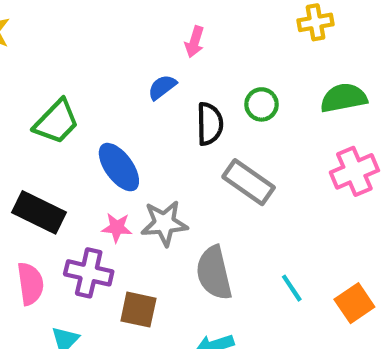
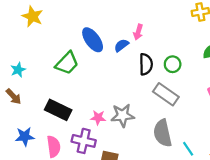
pink arrow: (195, 42) -> (138, 32), moved
green circle: (262, 104) -> (173, 64), moved
blue ellipse: (119, 167) -> (93, 40), moved
gray semicircle: (214, 273) -> (163, 133), moved

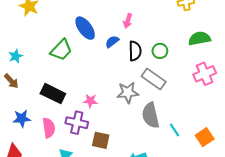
blue semicircle: (121, 45) -> (112, 42), moved
gray star: (123, 115) -> (128, 93), moved

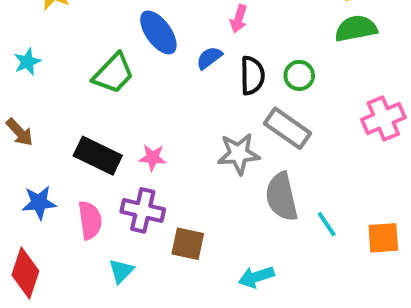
green semicircle: (199, 38) -> (356, 29), moved
cyan star: (15, 56) -> (27, 62), moved
pink star: (90, 101) -> (153, 158), moved
orange square: (205, 137) -> (383, 238), turned 30

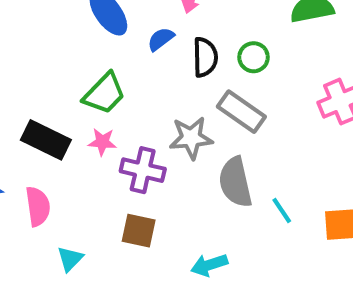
green trapezoid: (113, 74) -> (104, 94), moved
purple cross: (143, 210) -> (143, 170), moved

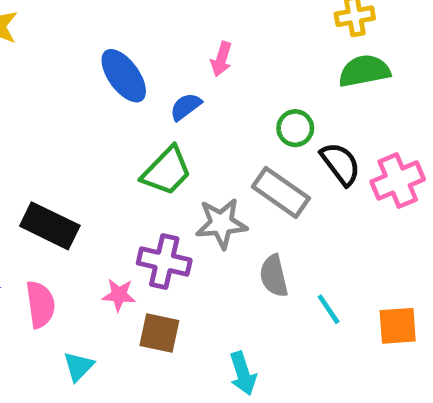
black semicircle: (205, 57) -> (341, 164), moved, turned -36
green trapezoid: (104, 94) -> (167, 171), moved
pink star: (102, 142) -> (119, 295), moved
gray semicircle: (235, 182) -> (274, 276), size x0.7
cyan arrow: (209, 265) -> (243, 374), turned -90

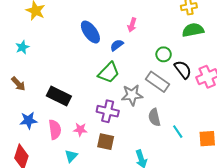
pink star: (119, 295) -> (80, 130), moved

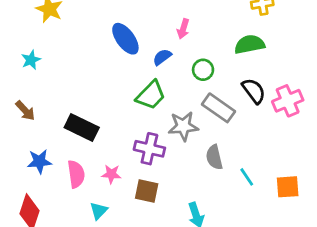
green semicircle: (193, 30) -> (250, 44), moved
green circle: (164, 54) -> (203, 70), moved

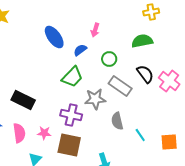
pink cross: (288, 101) -> (169, 81), turned -30
brown square: (147, 191) -> (69, 145), size x1.4

